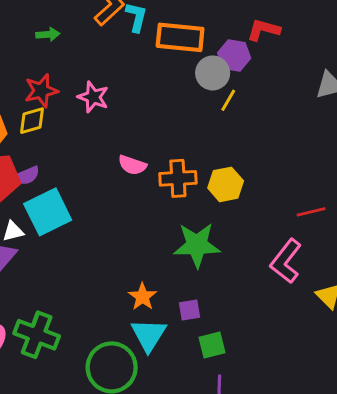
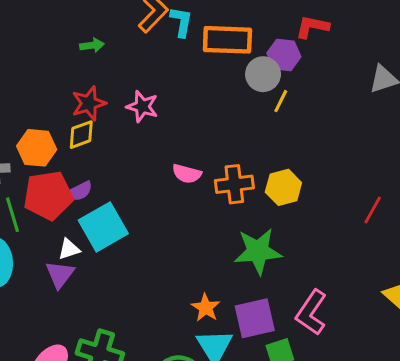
red line: (311, 212) -> (373, 210), turned -44
pink L-shape: (286, 261) -> (311, 312), moved
purple square: (190, 310) -> (255, 318), size x1.8

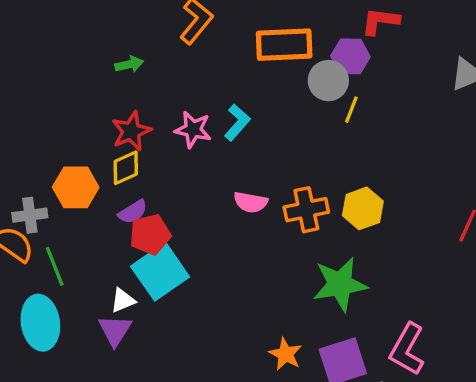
cyan L-shape: (181, 22) -> (237, 122), moved, turned 36
purple semicircle: (80, 191) -> (133, 212), moved
red pentagon: (48, 195) -> (150, 235), moved, size x0.7

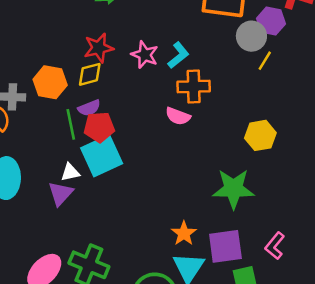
orange cross: (306, 210) -> (194, 87), moved
green line: (55, 266) -> (71, 124), moved
pink L-shape: (407, 349) -> (275, 246), size x0.7

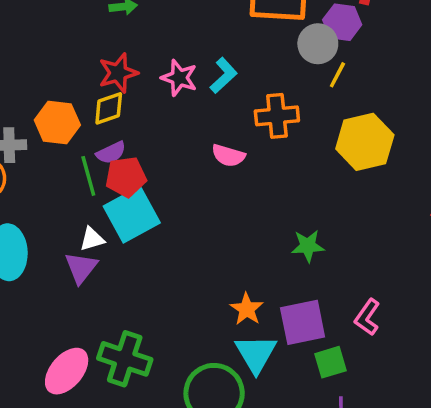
orange cross: (194, 87) -> (277, 116), moved
yellow hexagon: (260, 135) -> (365, 142), moved, size x1.4
green star: (233, 189) -> (308, 246), size x0.6

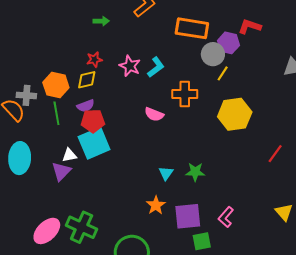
red star: (118, 73) -> (94, 60), size x0.7
green line: (88, 176) -> (56, 113), moved
cyan triangle: (256, 354) -> (166, 173), moved, size x0.6

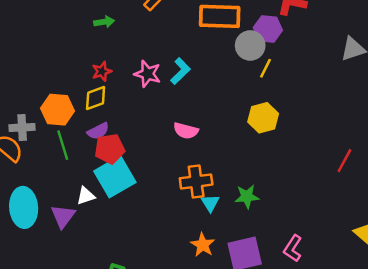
orange cross: (185, 94) -> (196, 181), moved
yellow hexagon: (235, 114) -> (263, 118), moved, size x0.7
purple triangle: (61, 171) -> (63, 216), moved

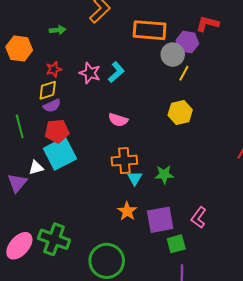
orange hexagon: (58, 110) -> (19, 49), moved
purple semicircle: (98, 131) -> (52, 106), moved

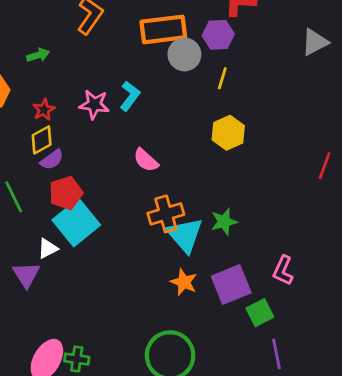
gray circle: (173, 55) -> (184, 54), moved
pink semicircle: (118, 120) -> (146, 160), turned 36
cyan triangle: (135, 178) -> (185, 235), size x1.8
green cross: (54, 239) -> (77, 359), moved, size x0.6

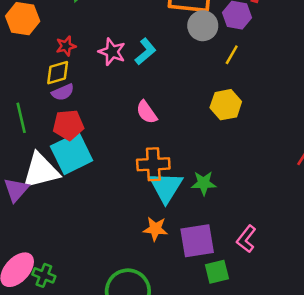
white triangle: (48, 248) -> (41, 171), size x2.0
orange star: (184, 282) -> (155, 229), turned -30

